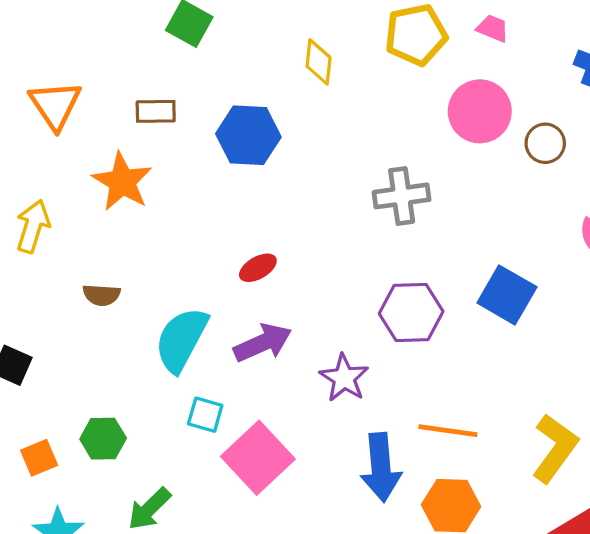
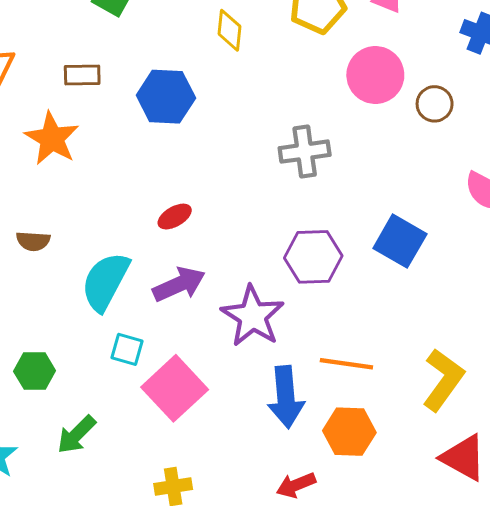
purple star: (344, 378) -> (253, 316), size x1.4

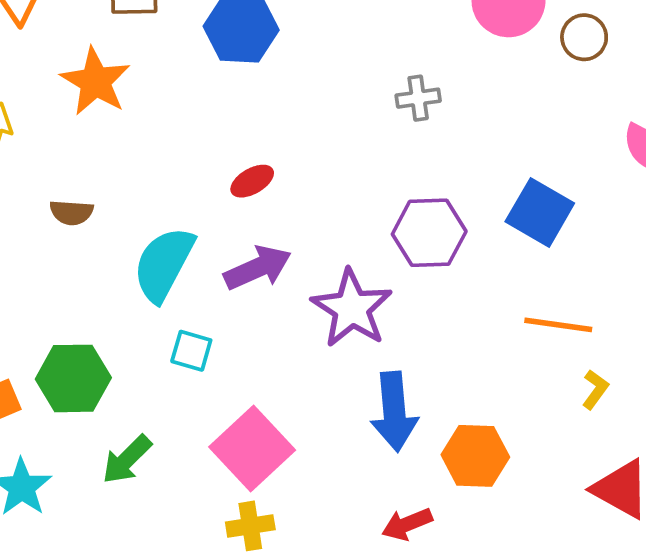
gray cross: (305, 152) -> (418, 98), size x0.7
orange line: (346, 364) -> (558, 325), moved
green hexagon: (35, 371) -> (73, 378), size x1.4
yellow L-shape: (443, 380) -> (595, 389), size x0.5
pink square: (175, 388) -> (252, 448), moved

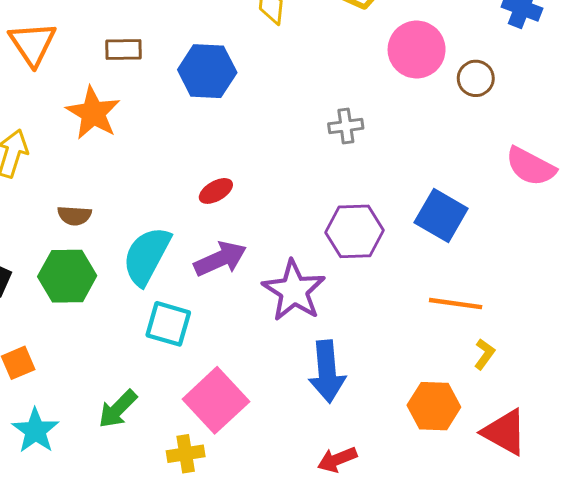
cyan square: (191, 351) -> (168, 324), size x1.4
green hexagon: (73, 378) -> (67, 276), moved
orange hexagon: (475, 456) -> (434, 406), moved
yellow cross: (250, 526) -> (186, 454), moved

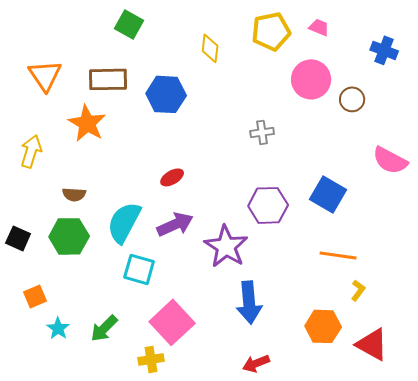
brown rectangle: (123, 50) -> (108, 79), size x1.5
cyan star: (35, 431) -> (58, 328), moved, size x0.7

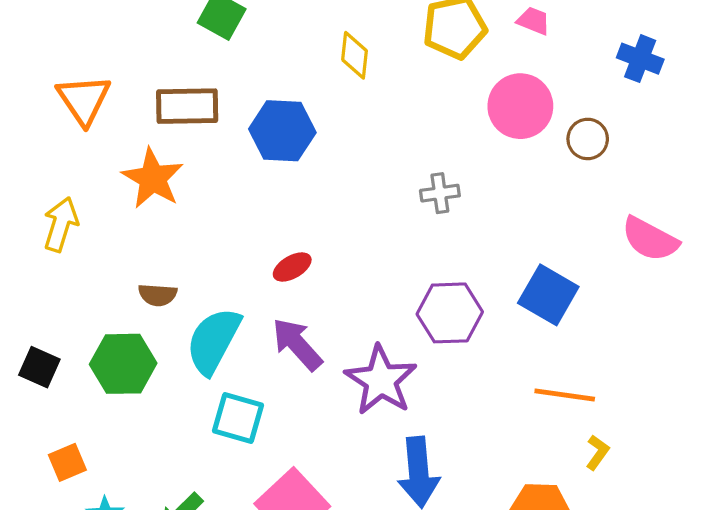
brown semicircle: (74, 194) -> (158, 295), moved
purple arrow: (175, 224) -> (297, 344), turned -108

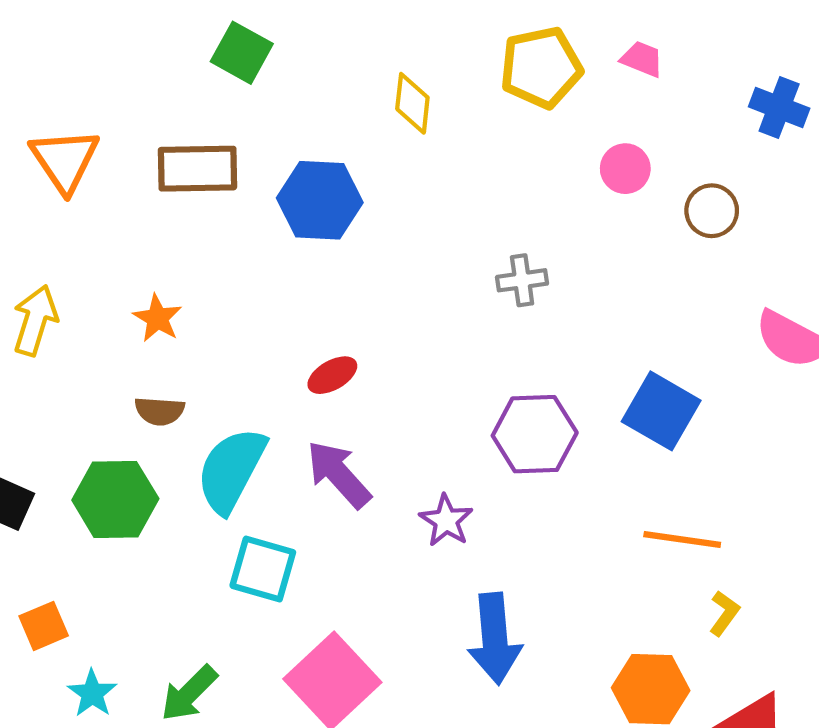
pink circle: (520, 106) -> (625, 169), size x0.6
orange star: (153, 178) -> (157, 318), moved, size x0.6
purple star: (381, 380) -> (446, 521), size x0.6

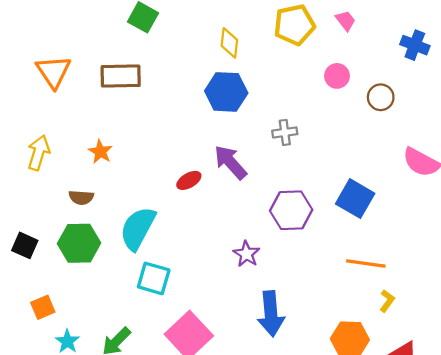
pink trapezoid: (642, 59) -> (346, 21), turned 30
blue hexagon: (320, 200) -> (226, 92), moved
brown semicircle: (160, 411) -> (81, 197), moved
purple arrow: (339, 474) -> (230, 162), moved

